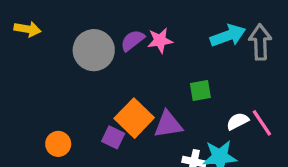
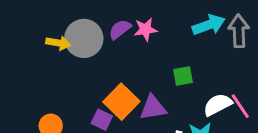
yellow arrow: (27, 29) -> (58, 43), moved
white semicircle: (238, 121) -> (218, 105), size x1.4

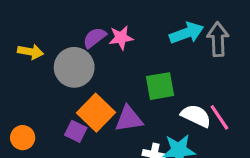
gray circle: (84, 38) -> (74, 67), moved
green square: (183, 76) -> (160, 86), size x1.4
white semicircle: (218, 105) -> (196, 116), turned 52

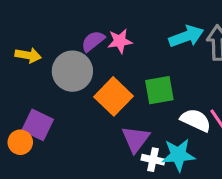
orange square: (96, 113) -> (113, 96), moved
purple triangle: (129, 119) -> (136, 139), moved, turned -44
purple square: (76, 131) -> (38, 125), moved, size x1.4

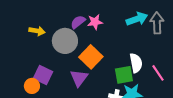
green square: (159, 90) -> (124, 75), moved
white semicircle: (196, 120) -> (136, 63), moved, turned 54
purple triangle: (136, 139) -> (79, 78), moved

